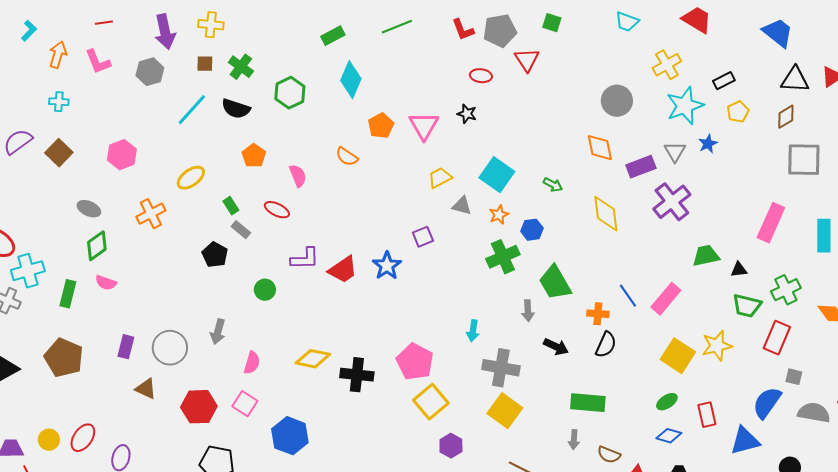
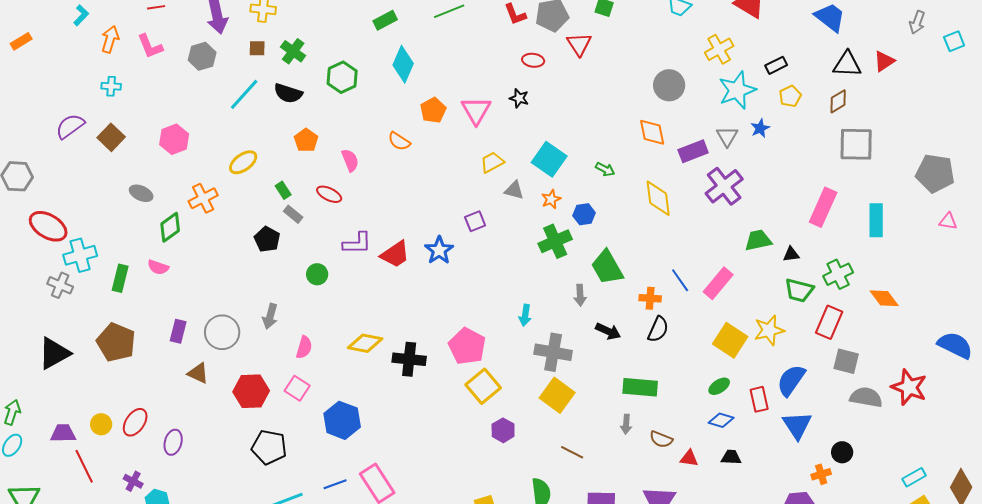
green diamond: (97, 246) -> (170, 227), moved
gray square: (794, 377) -> (846, 361), size x1.5
blue semicircle: (767, 403) -> (791, 380), moved
blue triangle: (745, 441) -> (797, 425), turned -48

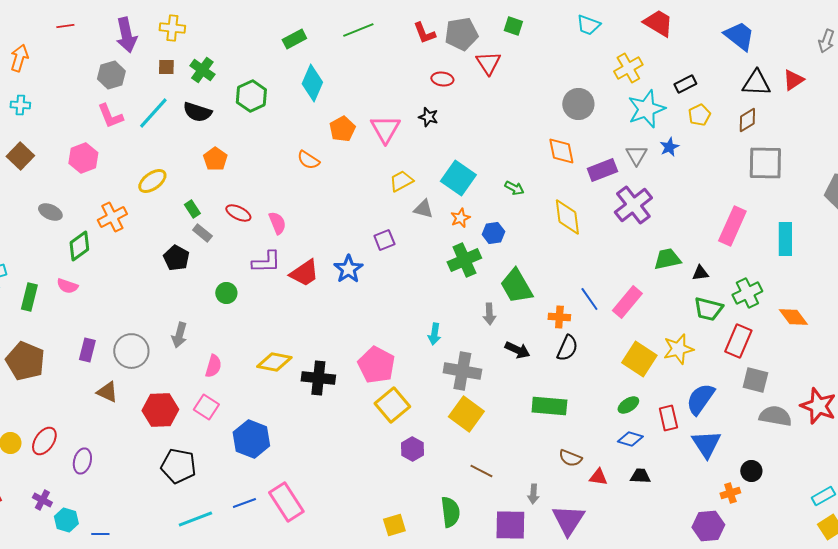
pink L-shape: (150, 46) -> (110, 116), moved
pink semicircle: (350, 160) -> (277, 223), moved
gray arrow: (626, 424) -> (533, 494), moved

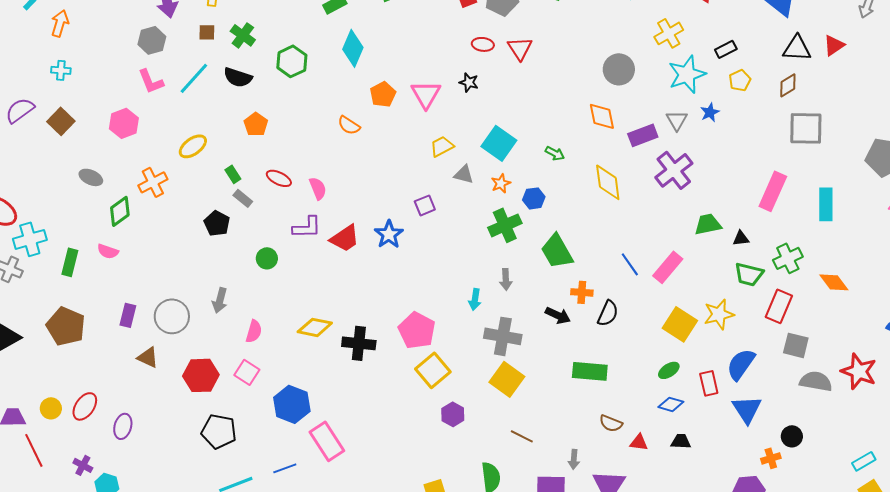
red triangle: (488, 63) -> (520, 48), moved
gray arrow: (489, 314) -> (506, 279), moved
orange cross: (559, 317) -> (582, 292), moved
pink rectangle: (286, 502) -> (327, 441), moved

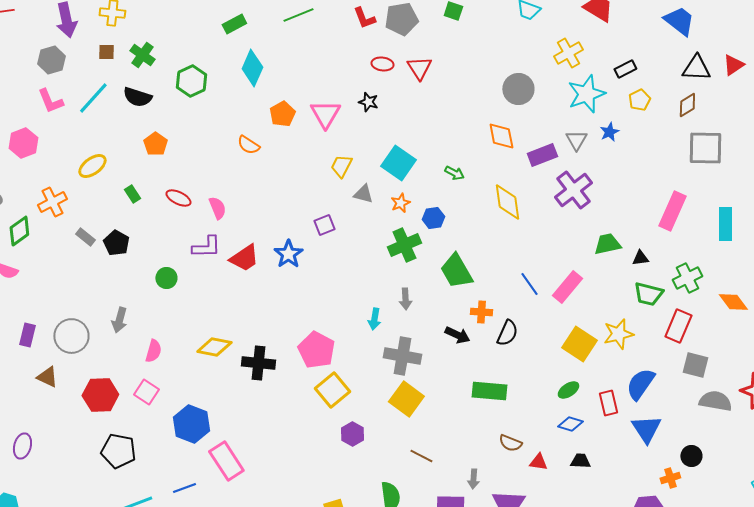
yellow trapezoid: (442, 146) -> (341, 166), turned -35
gray rectangle: (243, 198) -> (85, 237), moved

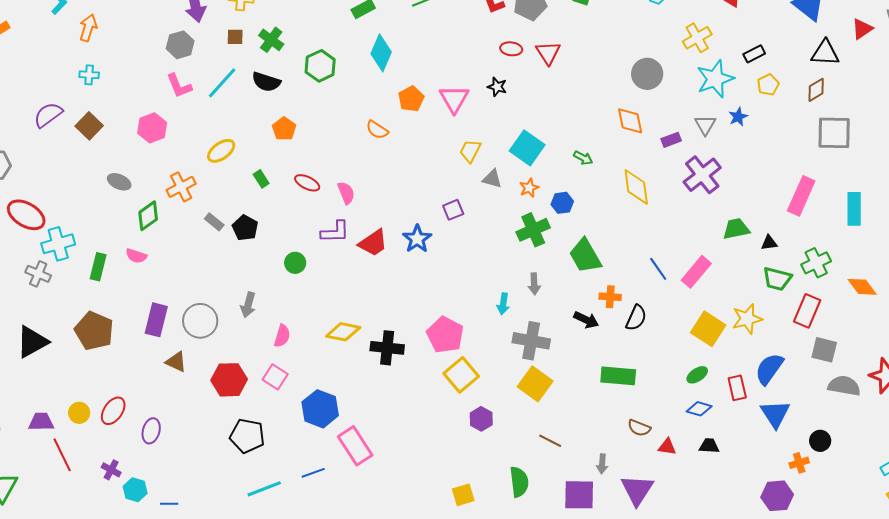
red triangle: (733, 65) -> (862, 29), moved
purple rectangle: (542, 155) -> (671, 140), size x0.7
purple rectangle: (27, 335) -> (156, 320), size x1.4

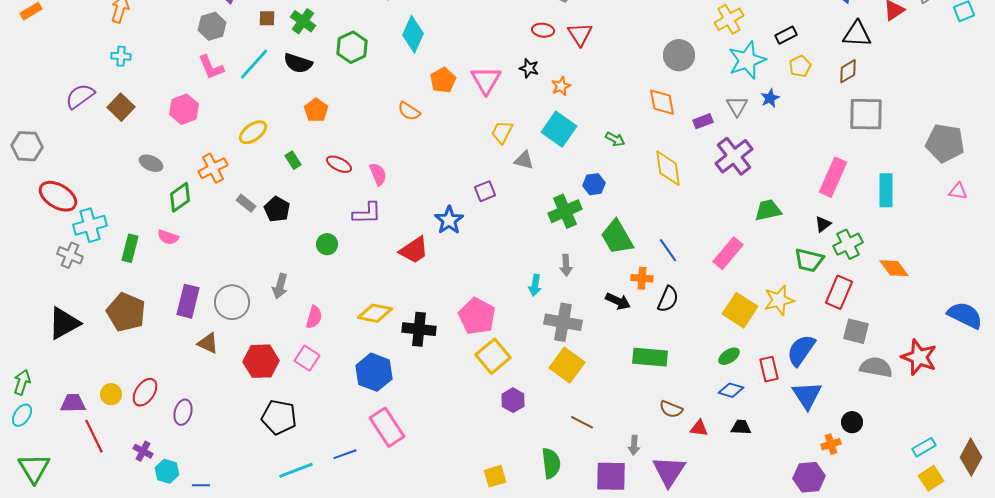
orange star: (529, 188) -> (561, 86), moved
red trapezoid: (373, 243) -> (414, 250), moved
black triangle: (769, 243) -> (823, 224), moved, turned -30
blue line: (658, 269) -> (668, 250), moved
blue hexagon: (320, 409) -> (374, 372), moved

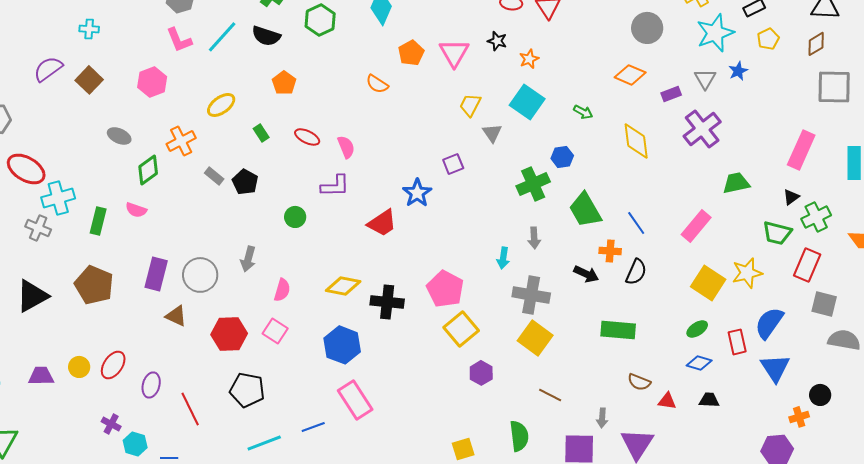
orange diamond: (662, 102) -> (630, 75), turned -56
gray triangle: (524, 160) -> (492, 133), turned 40
red line: (94, 436) -> (190, 409), moved

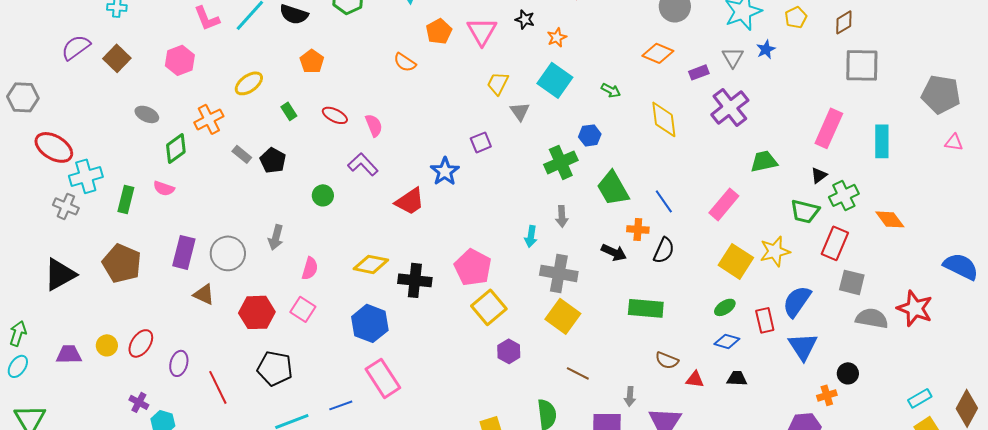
purple L-shape: (335, 186) -> (363, 164), turned -132

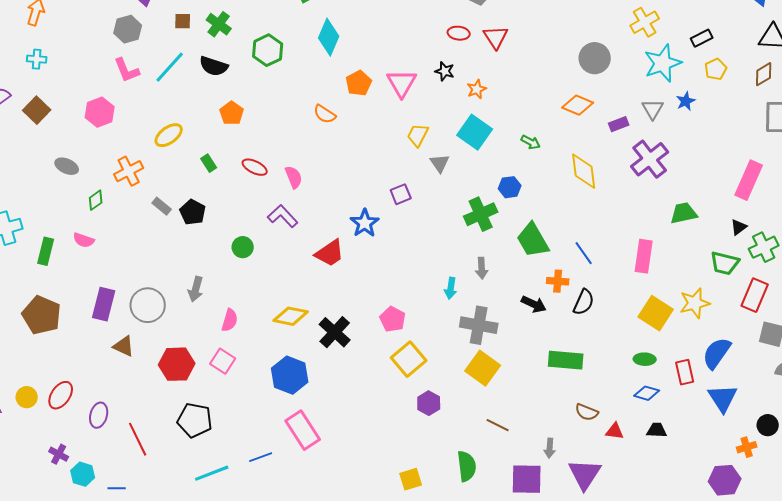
green diamond: (176, 148) -> (96, 200), size x0.7
pink rectangle: (724, 204) -> (644, 256), turned -32
pink pentagon: (473, 267) -> (393, 319), size x0.7
black cross: (415, 280) -> (335, 332), turned 36
green ellipse: (725, 307) -> (645, 359), turned 35

